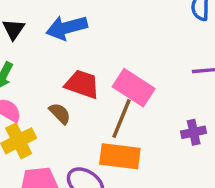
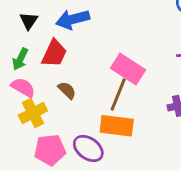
red trapezoid: (82, 84) -> (54, 53), moved, turned 96

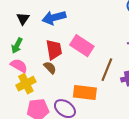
red trapezoid: (54, 53) -> (54, 50), moved, turned -35
pink rectangle: (128, 69) -> (82, 46), moved
brown line: (118, 95) -> (107, 70), moved

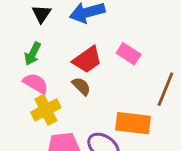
pink rectangle: (82, 46) -> (129, 54), size x0.7
red trapezoid: (54, 50) -> (87, 60), turned 65

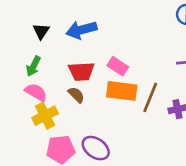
red trapezoid: (87, 60) -> (81, 71), turned 32
orange rectangle: (133, 123) -> (122, 91), moved

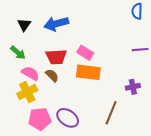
green arrow: (33, 66) -> (18, 53), turned -77
pink semicircle: (36, 92) -> (30, 73), moved
brown line: (150, 97) -> (111, 113), moved

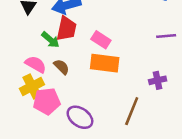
green arrow: (18, 53) -> (50, 40), moved
red trapezoid: (56, 57) -> (66, 29), moved, turned -75
pink pentagon: (40, 119) -> (47, 101), moved

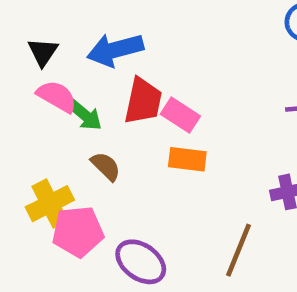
red trapezoid: (66, 29) -> (143, 101), moved
orange rectangle: (105, 63) -> (187, 159), size x0.7
pink semicircle: (36, 64) -> (57, 96), moved

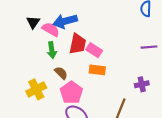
pink semicircle: (57, 96) -> (51, 29), moved
green arrow: (85, 115) -> (52, 50), turned 42
pink pentagon: (78, 232) -> (71, 93), moved, turned -30

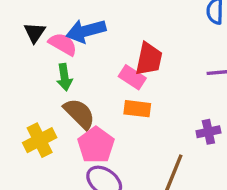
red trapezoid: (78, 44) -> (149, 59), moved
brown semicircle: (61, 73) -> (79, 114), size x1.5

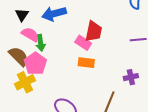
pink semicircle: (63, 44) -> (30, 34), moved
brown semicircle: (79, 114) -> (19, 56), moved
pink pentagon: (96, 145) -> (35, 64), moved

